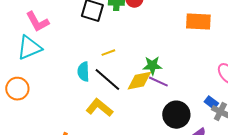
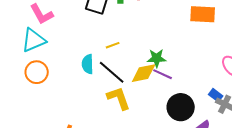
orange circle: (17, 89) -> (37, 72), moved
yellow L-shape: (99, 108) -> (119, 98), moved, turned 32

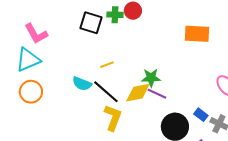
cyan semicircle: (88, 64) -> (82, 84), turned -66
blue rectangle: (216, 95) -> (201, 115), moved
yellow L-shape: (119, 98) -> (113, 118), turned 40

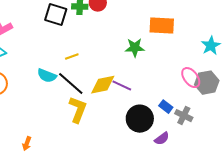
green star: (151, 78) -> (135, 48), moved

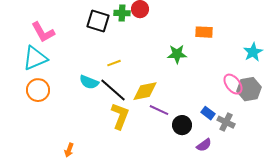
orange rectangle: (162, 26) -> (204, 32), size x0.7
purple line: (122, 86) -> (159, 110), moved
black circle: (140, 119) -> (182, 125), size x0.7

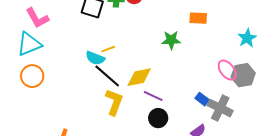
cyan semicircle: (89, 82) -> (95, 58), moved
gray cross: (226, 122) -> (220, 108), size x1.4
black circle: (182, 125) -> (158, 118), moved

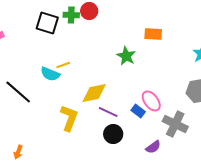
green star: (171, 40) -> (126, 56), turned 30
pink ellipse: (227, 70) -> (151, 101), moved
black line: (107, 76) -> (18, 92), moved
blue rectangle: (202, 99) -> (138, 111), moved

